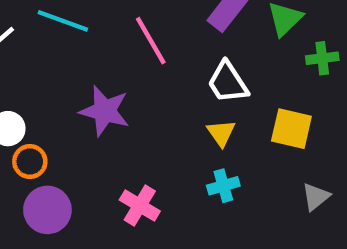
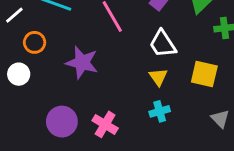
orange circle: (30, 162) -> (35, 42), moved
gray triangle: (316, 197) -> (220, 119), turned -36
purple circle: (47, 210) -> (62, 122), moved

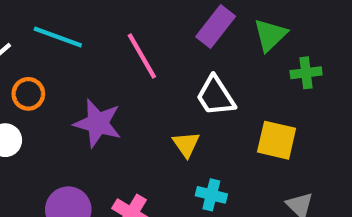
yellow triangle: (158, 77) -> (186, 144), moved
cyan cross: (160, 111) -> (211, 195), turned 30

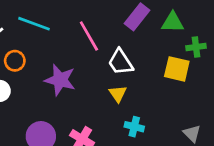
green triangle: (270, 35) -> (173, 22), turned 45
white trapezoid: (216, 96) -> (121, 62), moved
yellow square: (277, 140) -> (177, 69), moved

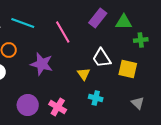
white trapezoid: (121, 62) -> (102, 58), moved
yellow square: (177, 69) -> (128, 69), moved

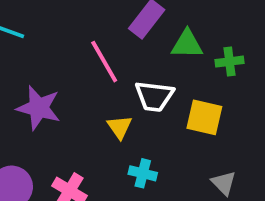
green triangle: (124, 22) -> (187, 44), moved
pink line: (63, 32) -> (104, 62), moved
white trapezoid: (102, 58) -> (154, 96), turned -50

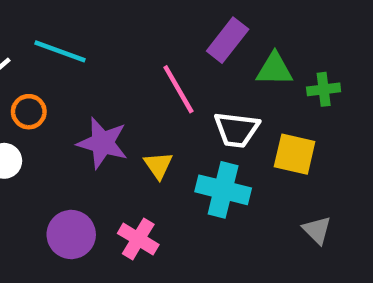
yellow triangle: (120, 127) -> (158, 165), moved
cyan cross: (143, 173) -> (223, 190), moved, size x1.6

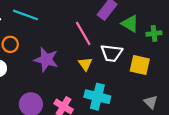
green triangle: (274, 69) -> (130, 24), turned 30
yellow triangle: (158, 165) -> (85, 64), moved
cyan cross: (223, 190) -> (97, 97), moved

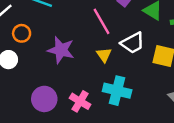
white trapezoid: (111, 53) -> (133, 43), turned -35

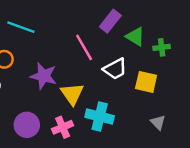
yellow triangle: (104, 55) -> (72, 94), moved, size x1.5
pink cross: (80, 101) -> (63, 127), turned 36

